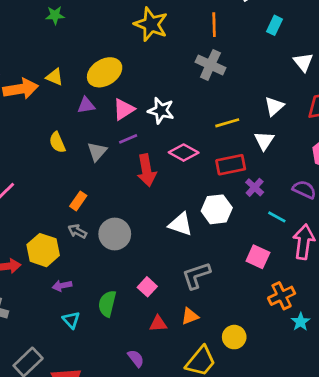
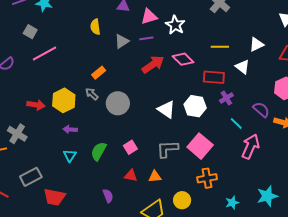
white triangle: (264, 141) -> (242, 67), turned -42
red arrow: (146, 170) -> (153, 64), turned -130
pink square: (258, 257) -> (200, 146), moved, size x1.4
orange cross: (282, 296) -> (207, 178), moved

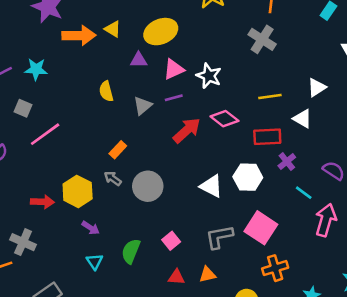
purple arrow: (70, 129) -> (91, 228), turned -144

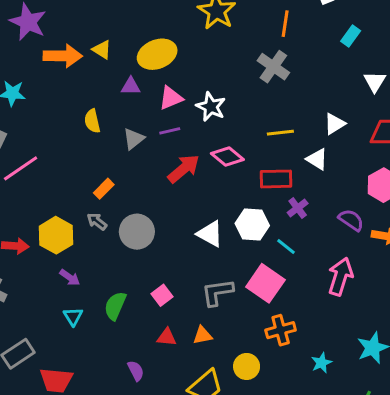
cyan line: (304, 193) -> (286, 246), moved

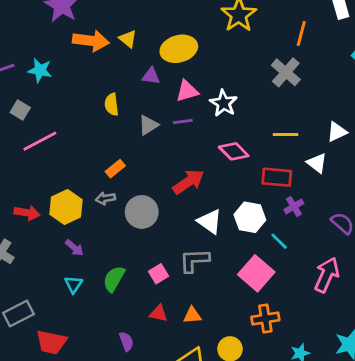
red arrow: (184, 169) -> (188, 182), moved
gray arrow: (97, 221) -> (105, 198), turned -54
gray L-shape: (217, 292) -> (194, 260), moved

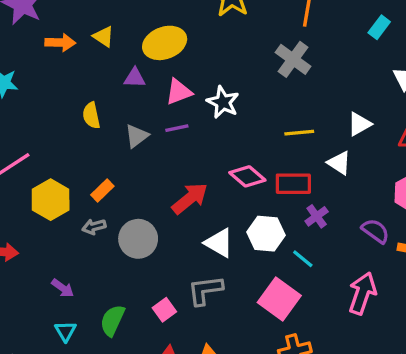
orange arrow: (91, 41) -> (60, 43), size x0.7
pink diamond: (234, 151) -> (247, 176), moved
yellow hexagon: (66, 207) -> (51, 200), moved

